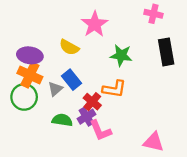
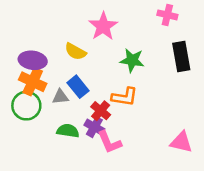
gray triangle: (55, 89) -> (60, 97), turned 35
purple cross: (86, 117) -> (94, 127), turned -30
pink triangle: (153, 142) -> (181, 142), moved

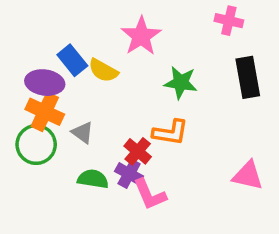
blue rectangle: (78, 87) -> (72, 60), moved
gray triangle: (60, 97) -> (83, 132), turned 42
pink triangle: (181, 142) -> (248, 175), moved

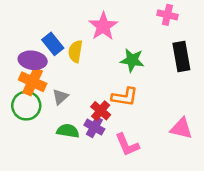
yellow semicircle: (103, 71) -> (75, 51), turned 70
gray triangle: (83, 132) -> (60, 97), turned 42
pink L-shape: (150, 194) -> (127, 145), moved

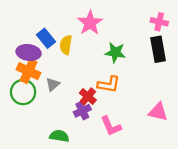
pink cross: (167, 15) -> (159, 22), moved
purple cross: (94, 127) -> (82, 111), turned 35
green semicircle: (68, 131) -> (59, 136), moved

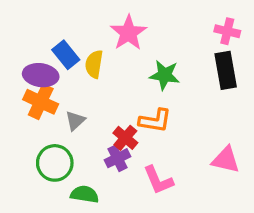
green circle: (23, 92) -> (55, 163), moved

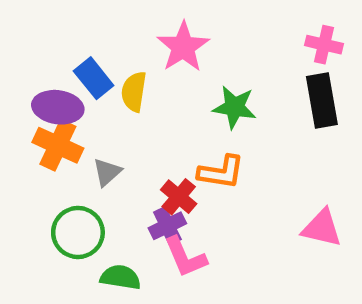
pink L-shape: (158, 180) -> (185, 257), moved

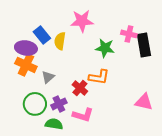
pink cross: (324, 45) -> (129, 34), moved
pink star: (183, 47) -> (82, 21), turned 30
purple cross: (167, 226) -> (59, 104), moved
pink L-shape: (185, 257) -> (83, 115), turned -50

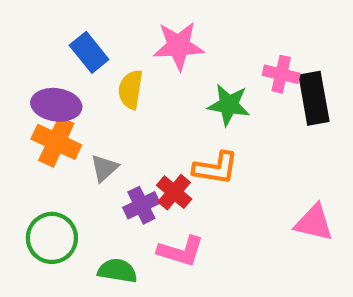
blue rectangle: (42, 35) -> (89, 52), moved
green circle: (35, 104) -> (52, 238), moved
purple cross: (59, 104) -> (141, 205), moved

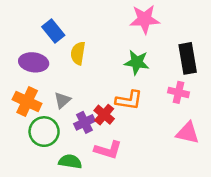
pink star: (179, 46) -> (145, 19), moved
pink cross: (281, 74) -> (179, 92), moved
orange cross: (56, 142) -> (27, 102), moved
green circle: (52, 238) -> (44, 132), moved

